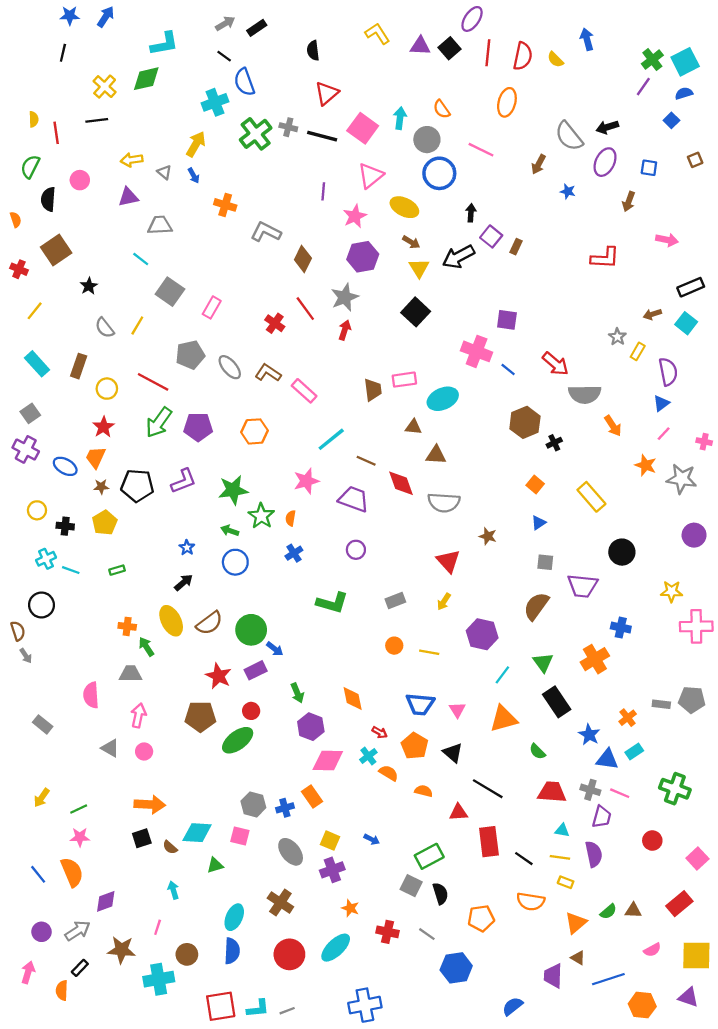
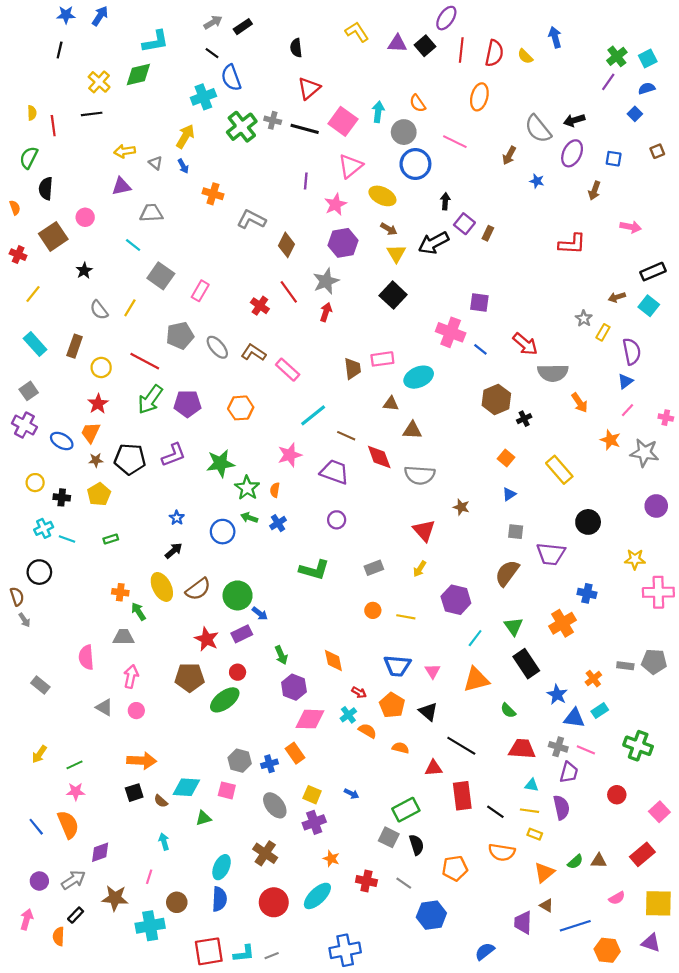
cyan square: (685, 62) -> (648, 59), size x0.7
pink circle: (80, 180) -> (85, 217), moved
green arrow: (230, 531) -> (249, 518), moved

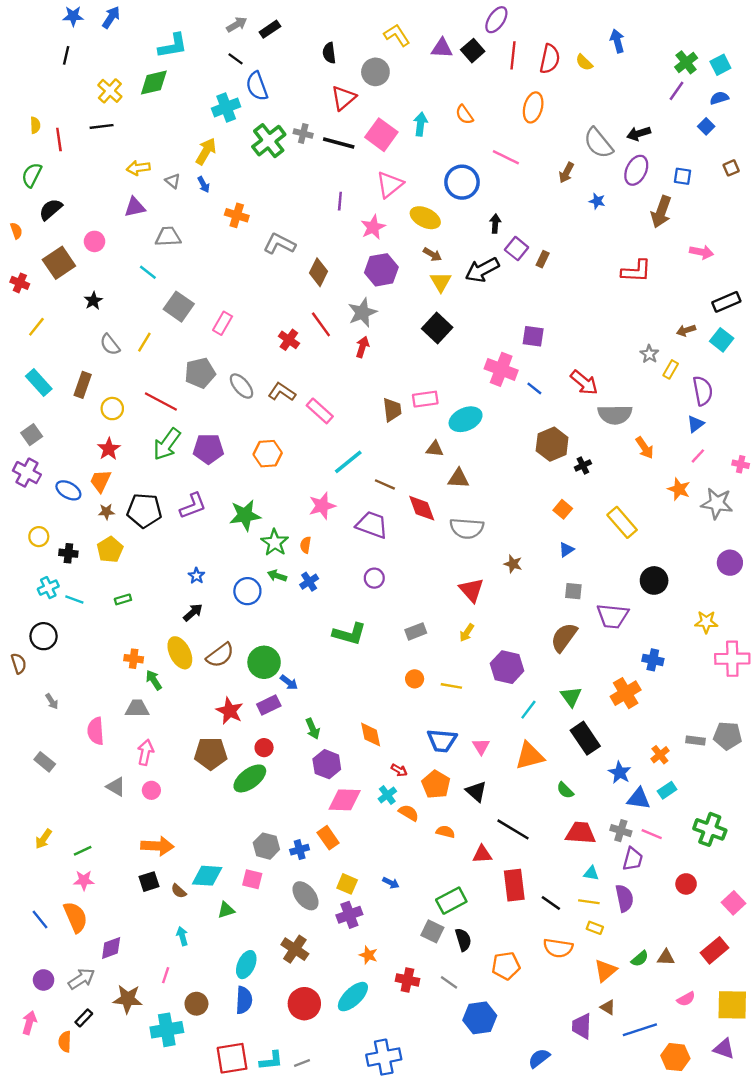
gray circle: (404, 132) -> (375, 72), moved
black semicircle: (46, 188) -> (51, 209), turned 45
brown arrow: (594, 191) -> (661, 212), size x1.5
gray arrow: (24, 620) -> (52, 701), moved

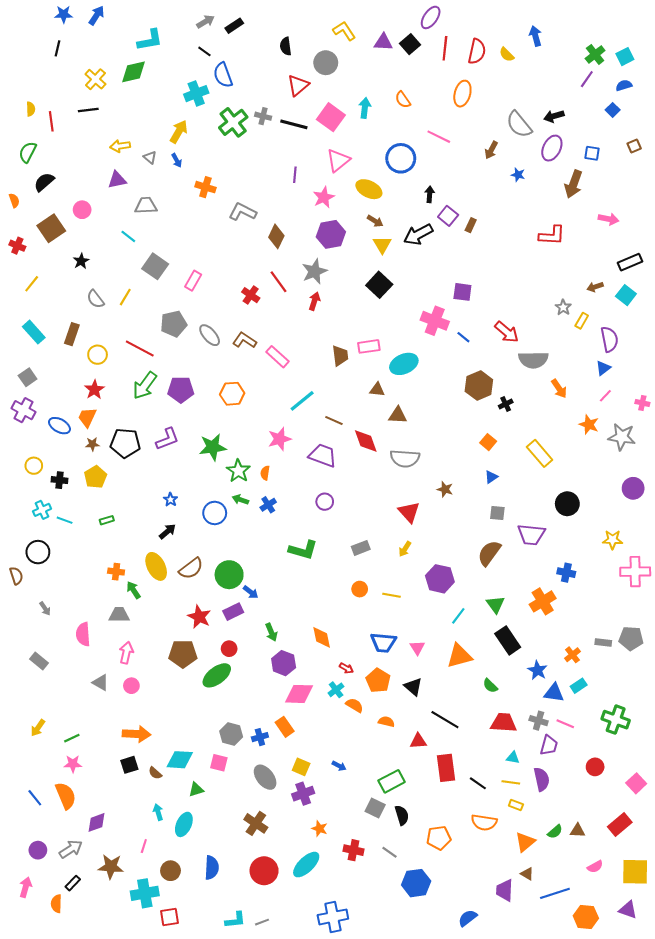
cyan ellipse: (246, 965) -> (184, 824), moved
red square: (232, 1058) -> (169, 917), moved, size x0.7

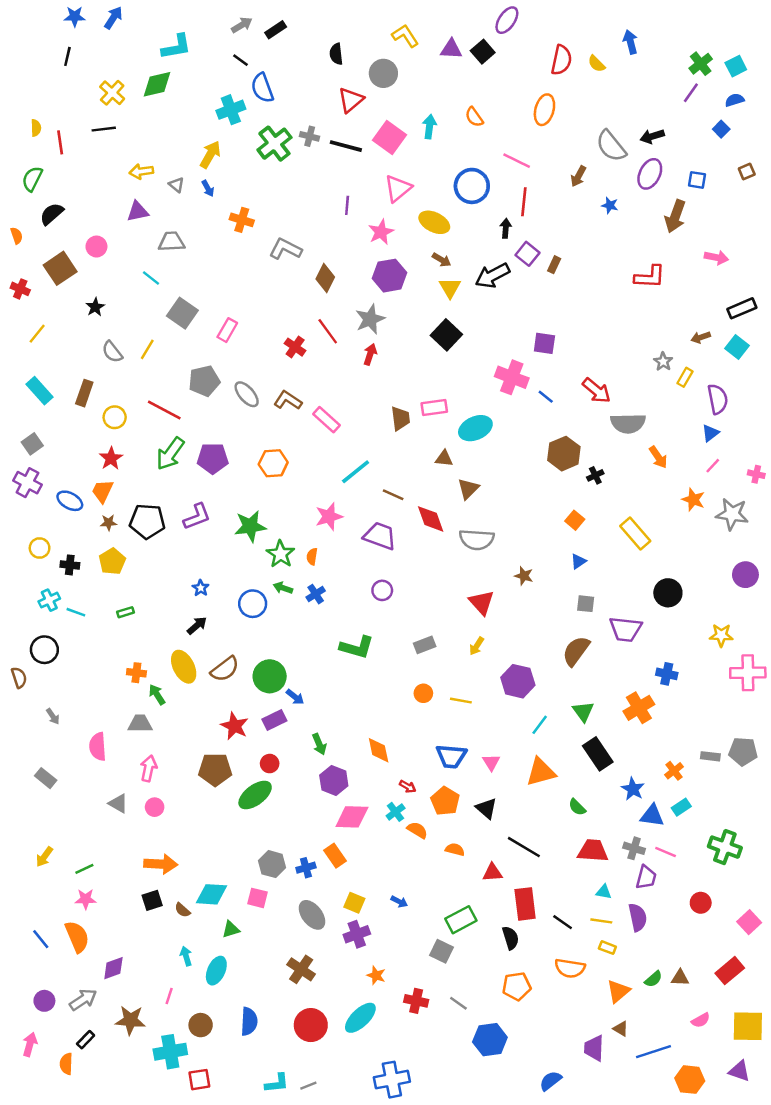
red line: (445, 48) -> (524, 202), moved
brown triangle: (398, 415) -> (468, 489), turned -48
black semicircle: (402, 815) -> (511, 938), moved

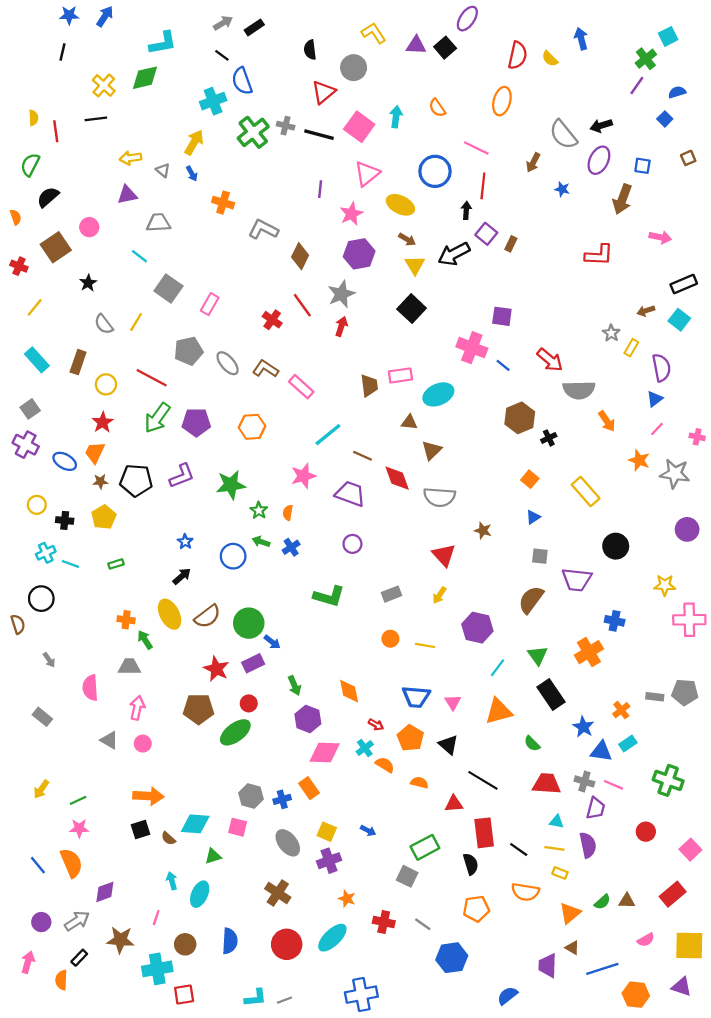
cyan square: (736, 66) -> (668, 36), moved
green star: (280, 554) -> (259, 510), size x0.7

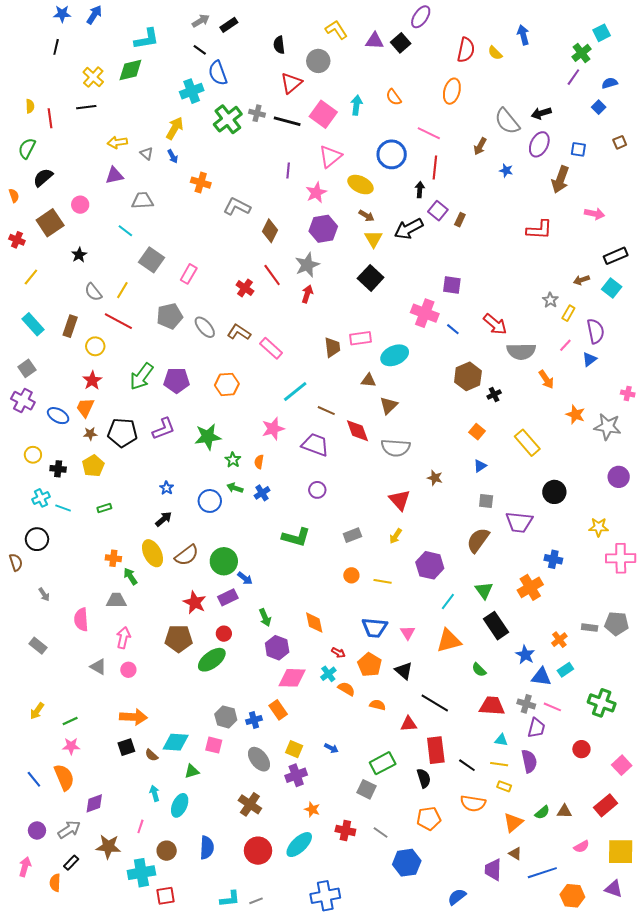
red line: (152, 378) -> (118, 321), moved
pink line: (657, 429) -> (565, 345), moved

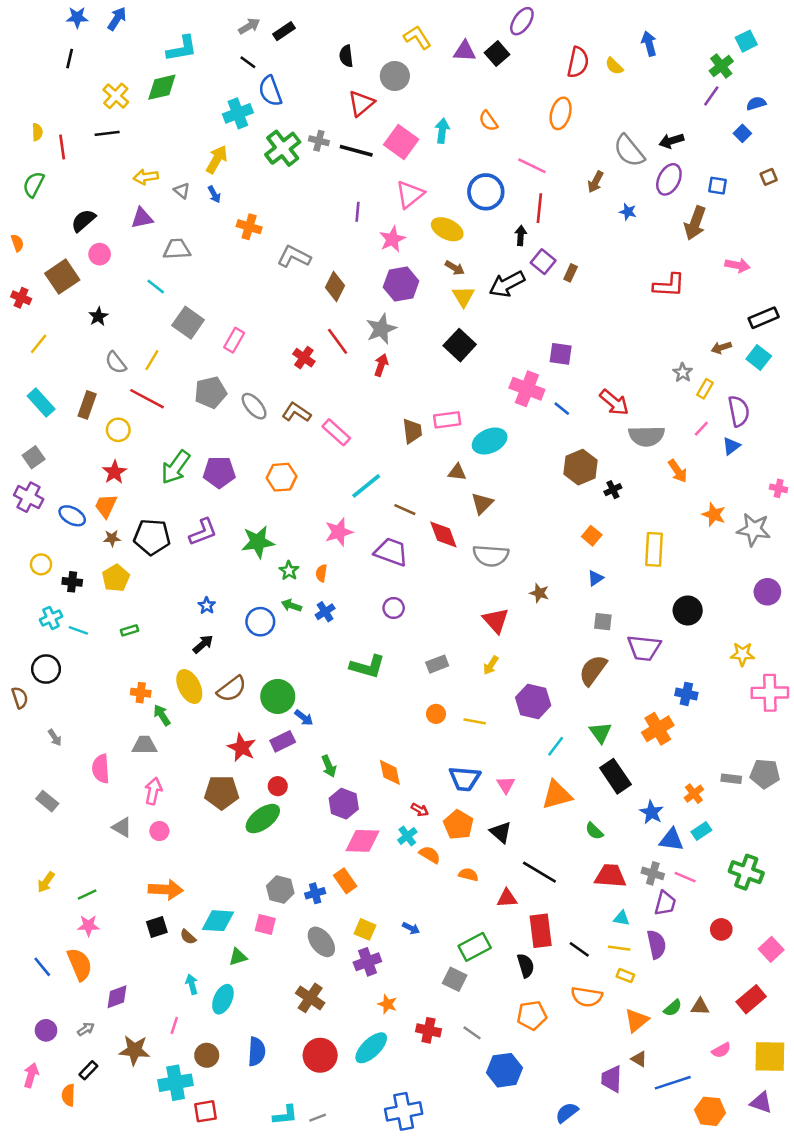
black semicircle: (43, 178) -> (83, 221), moved
yellow rectangle: (527, 443) -> (654, 549), turned 44
gray arrow: (69, 829) -> (86, 1029), size x0.6

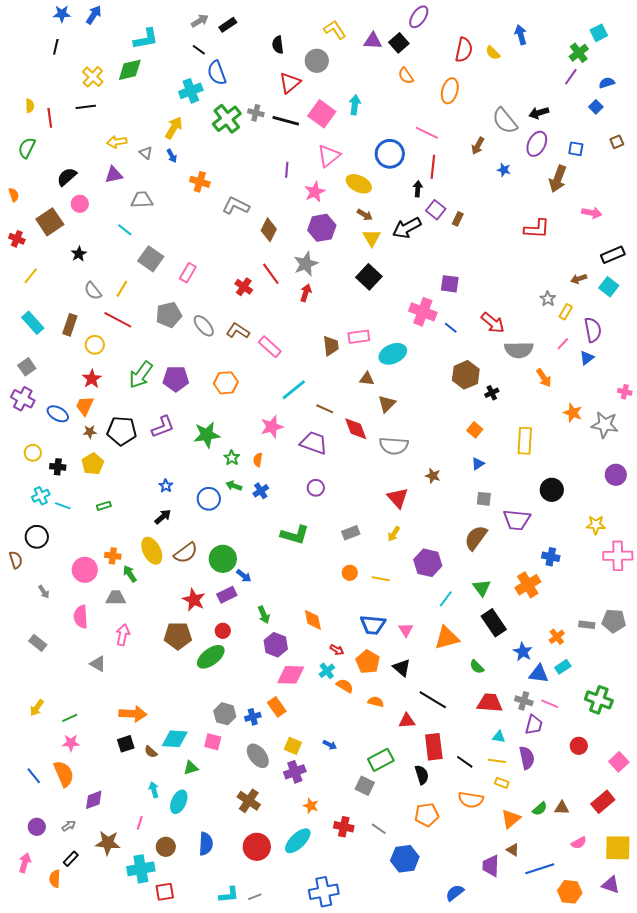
orange semicircle: (488, 121) -> (406, 76), moved
pink circle: (159, 831) -> (85, 570), moved, size x1.6

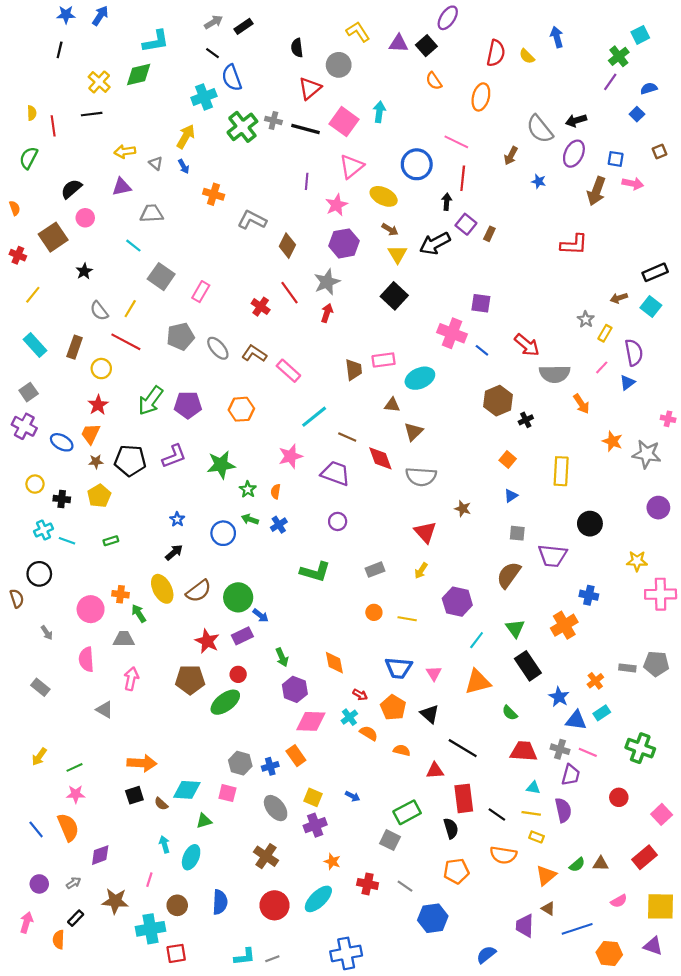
pink arrow: (592, 213) -> (633, 184), moved

